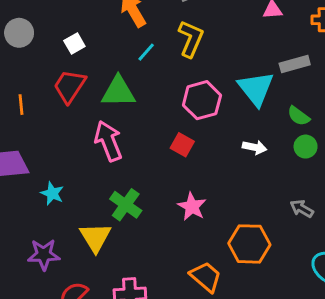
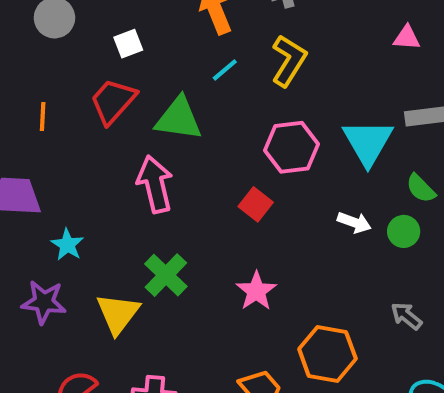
green circle: (306, 147) -> (404, 231), moved
purple star: (44, 255) -> (44, 302), moved

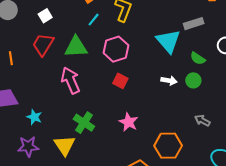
pink hexagon: (292, 147) -> (116, 49), moved

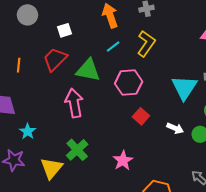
red square: (120, 81) -> (141, 116), moved

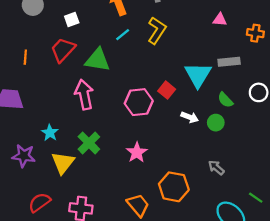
pink hexagon: (129, 83) -> (139, 102), moved
red square: (141, 116) -> (167, 90), moved
cyan star: (28, 131) -> (50, 133), moved

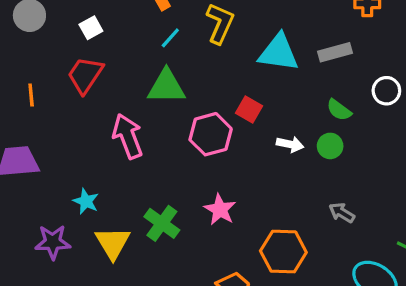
green triangle: (98, 60) -> (166, 87), moved
cyan triangle: (198, 75) -> (279, 53), moved, turned -44
green cross: (89, 143) -> (162, 223), moved

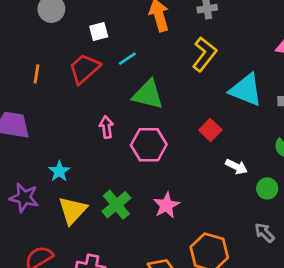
cyan line: (170, 38) -> (127, 59), moved
pink hexagon: (211, 134) -> (149, 145), moved
pink arrow: (128, 136) -> (106, 127), size x0.6
green circle: (330, 146) -> (267, 188), moved

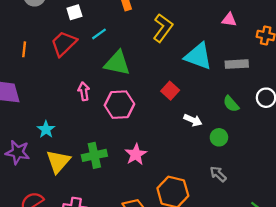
green cross: (116, 205) -> (94, 155), turned 30

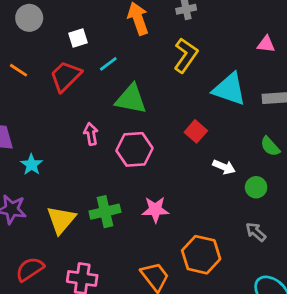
orange line: (24, 49) -> (19, 70), moved, turned -63
cyan star: (46, 129) -> (31, 165), moved
pink star: (136, 154) -> (155, 210), turned 30

